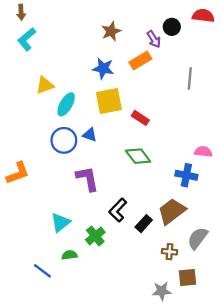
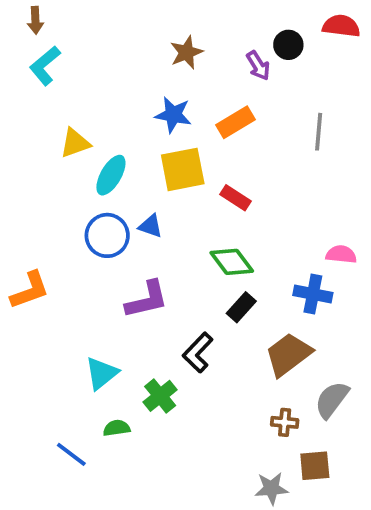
orange rectangle: (140, 61) -> (236, 122), moved
purple L-shape: (87, 179) -> (147, 300), turned 88
black rectangle: (144, 224) -> (241, 307), moved

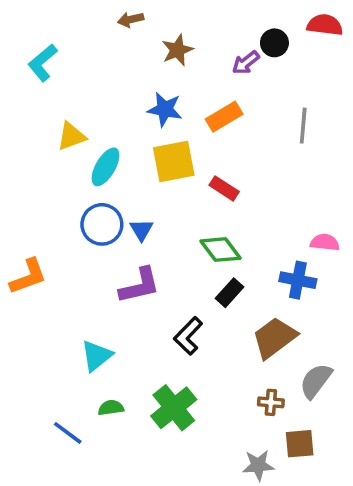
brown arrow: (35, 20) -> (131, 19), moved, turned 80
purple arrow: (258, 66) -> (246, 63), turned 84
blue triangle: (151, 226) -> (141, 230), moved, turned 40
green cross: (160, 396) -> (174, 408), moved, size x1.4

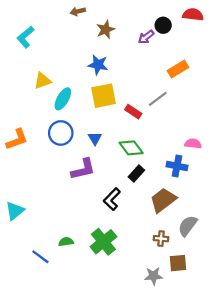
orange rectangle: (224, 117) -> (178, 69), moved
gray line: (303, 126) -> (158, 99), moved, turned 48
blue triangle: (141, 230) -> (95, 138), moved
orange L-shape: (28, 277) -> (17, 139), moved
cyan triangle: (97, 356) -> (15, 211), moved

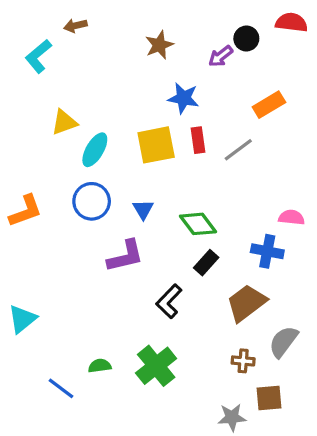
brown arrow: (78, 11) -> (75, 26), moved
blue star: (98, 65) -> (183, 98), moved
red rectangle: (133, 112) -> (198, 140), moved, turned 49

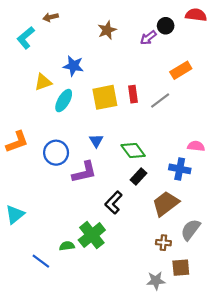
blue star: (183, 98) -> (73, 66), moved
blue circle: (92, 201) -> (56, 153), moved
green cross: (156, 366) -> (92, 235), moved

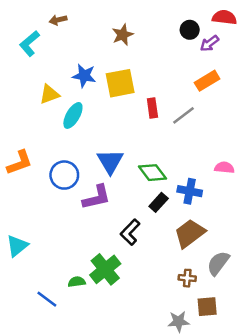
purple arrow: (148, 38) -> (210, 43), moved
yellow square: (105, 97) -> (120, 83), moved
blue triangle: (96, 141) -> (110, 161), size x1.6
blue cross: (180, 169) -> (190, 191), moved

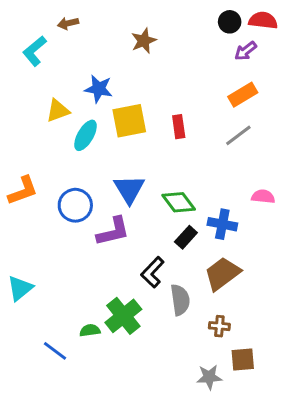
black circle: (190, 30) -> (230, 22), moved
yellow square: (120, 83) -> (129, 121), moved
gray line: (183, 115) -> (238, 135), moved
gray semicircle: (218, 263) -> (180, 300), moved, turned 135

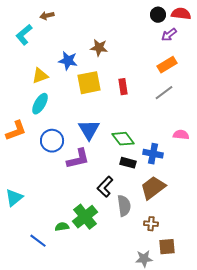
brown star: (144, 41) -> (99, 48), moved, turned 30
cyan ellipse: (85, 135) -> (40, 104), moved
black rectangle: (186, 237) -> (128, 163), turned 63

